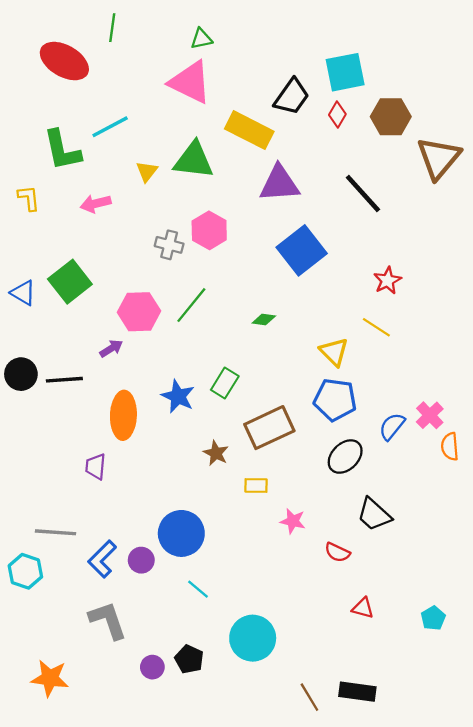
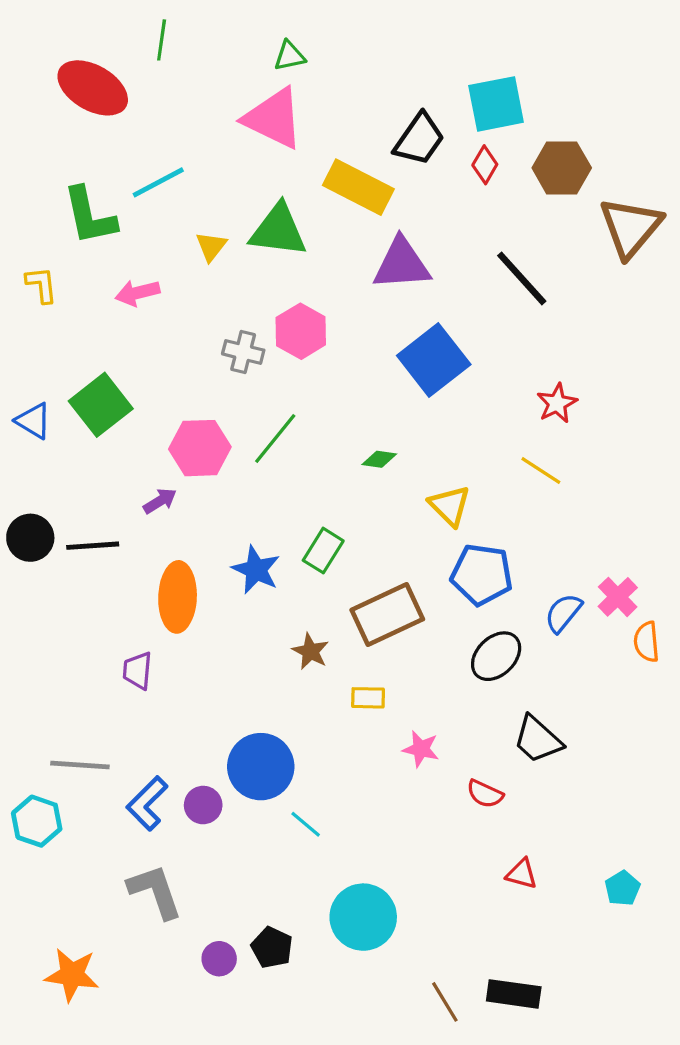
yellow triangle: (334, 352) -> (450, 506), moved
cyan line: (198, 589) -> (306, 824), moved

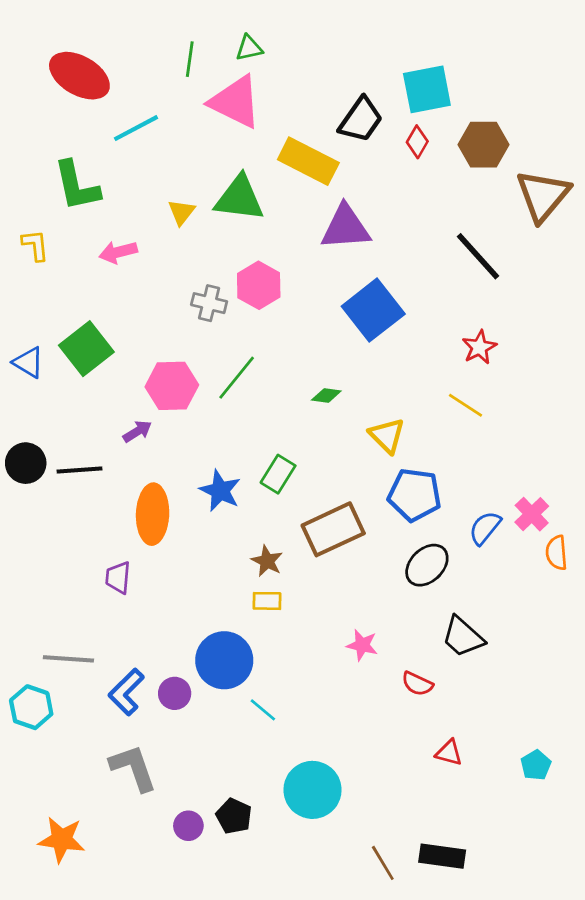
green line: (162, 40) -> (190, 59), moved
cyan line: (158, 182) -> (136, 128), moved
black line: (522, 278) -> (478, 256), moved
yellow rectangle: (368, 698) -> (267, 601), moved

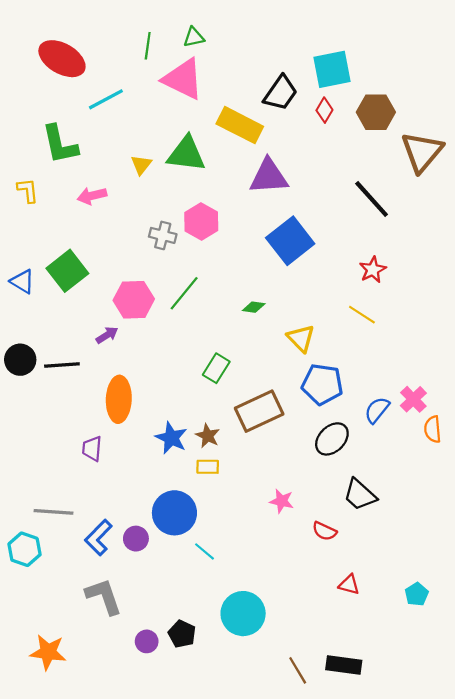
blue star: (220, 491) -> (171, 438), moved

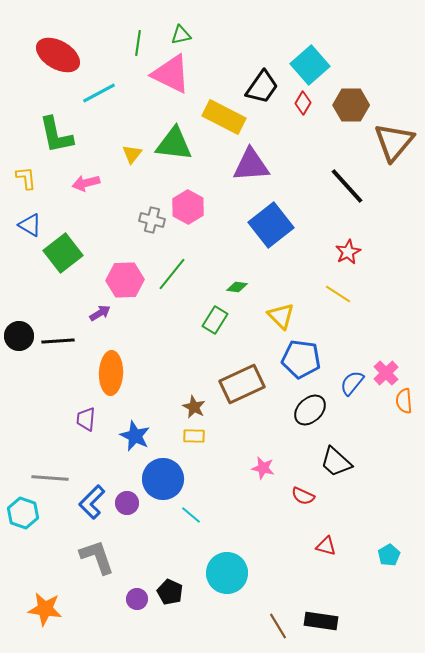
cyan square: (332, 69) -> (310, 65), turned -30
blue triangle: (22, 281) -> (30, 225), moved
green rectangle: (216, 368) -> (215, 320), moved
blue star: (171, 438) -> (135, 436), moved

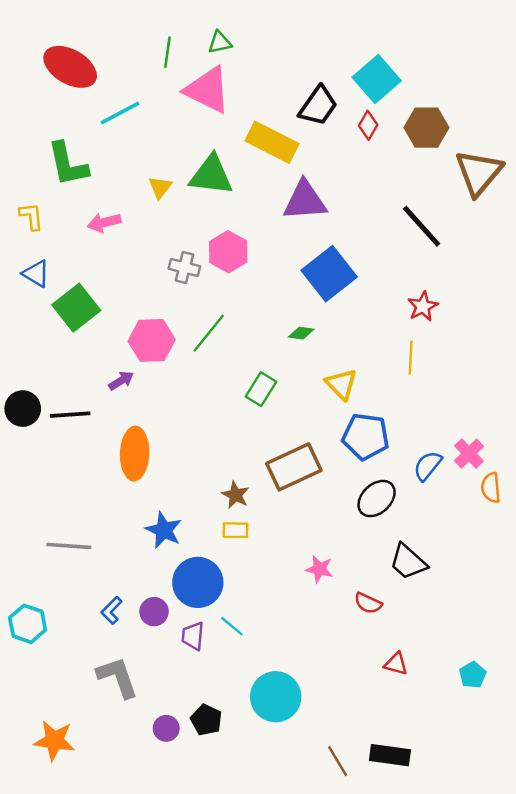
green diamond: (237, 287) -> (301, 333), moved
yellow line: (338, 294) -> (411, 357), turned 60
purple trapezoid: (86, 419) -> (193, 636), moved
gray line: (50, 478) -> (69, 546), moved
blue L-shape: (92, 502) -> (111, 610), size x0.7

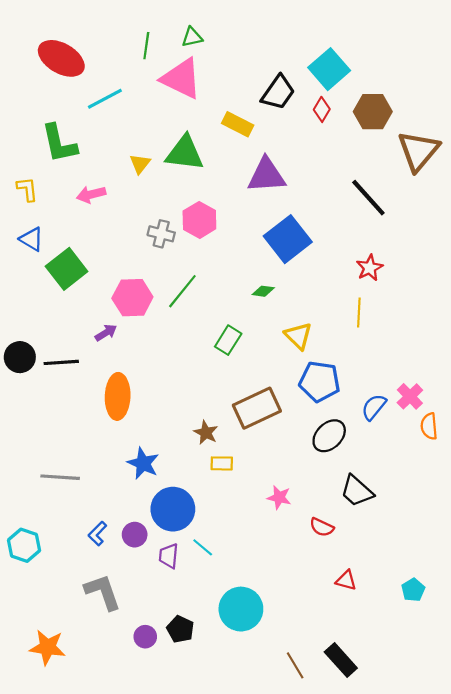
yellow rectangle: (272, 142) -> (238, 124), size x0.7
yellow rectangle: (236, 530) -> (222, 463), moved
black rectangle: (390, 755) -> (341, 660), turned 40

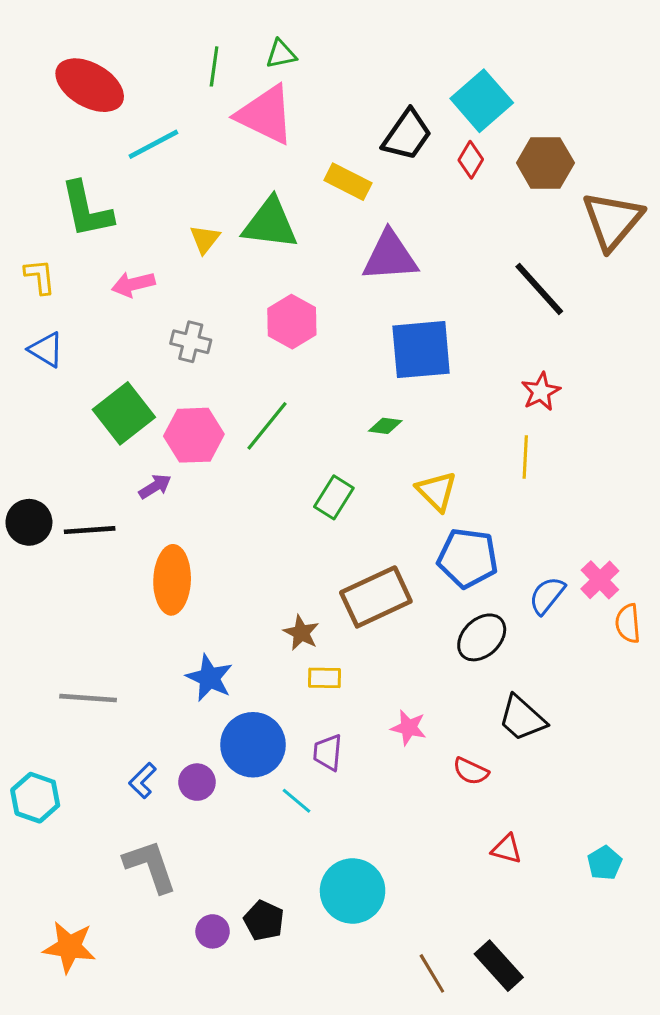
gray cross: (161, 234) -> (191, 342), moved
blue square: (288, 239) -> (421, 350), turned 33
green square: (67, 269) -> (124, 413), moved
purple trapezoid: (169, 556) -> (328, 753), moved

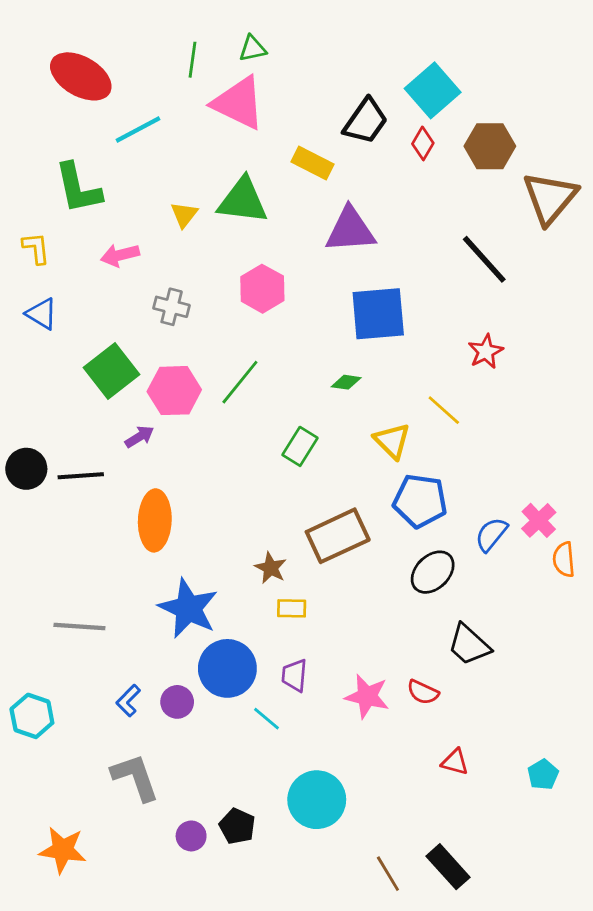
yellow line: (525, 457) -> (444, 410), moved, turned -51
blue star: (209, 678) -> (188, 608), size x1.4
pink star: (409, 728) -> (367, 696), moved, size x1.4

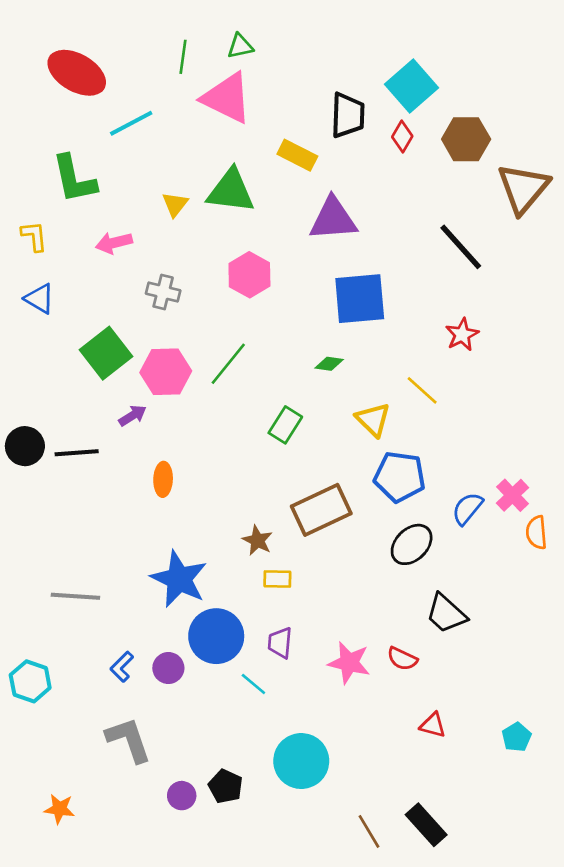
black trapezoid: (366, 121) -> (348, 115), turned -33
orange ellipse: (155, 520) -> (163, 479), moved, size x0.6
orange star: (63, 850) -> (59, 809), size x0.7

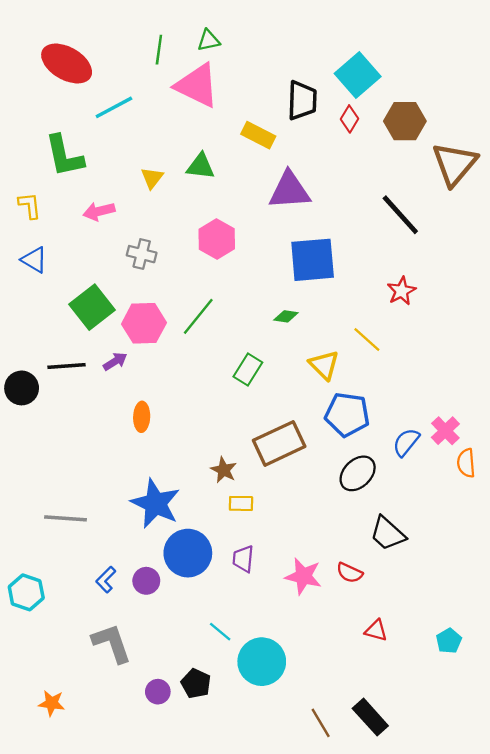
green triangle: (231, 191) -> (201, 166), size x0.7
black line: (77, 453) -> (67, 366), moved
cyan line: (253, 684) -> (220, 632), moved

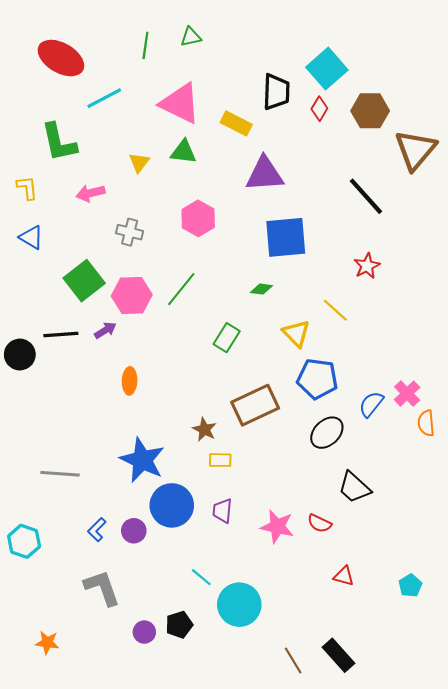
pink triangle: (197, 85) -> (180, 103), moved
black pentagon: (196, 684) -> (179, 625), turned 30

